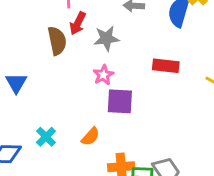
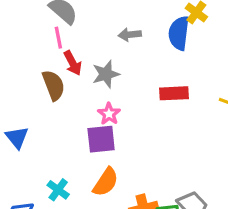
red arrow: (78, 23) -> (73, 63), turned -45
purple square: (120, 101) -> (101, 139), moved
orange semicircle: (90, 137) -> (106, 182), size x1.4

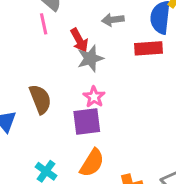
red arrow: (73, 63) -> (79, 40), moved
brown semicircle: (54, 85) -> (40, 99), moved
red rectangle: (174, 93) -> (149, 48), moved

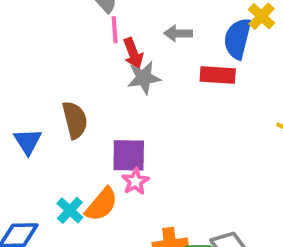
pink line: (44, 24) -> (115, 30), moved
pink star: (94, 97) -> (135, 181), moved
orange semicircle: (92, 163) -> (102, 204), moved

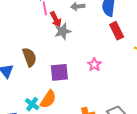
red rectangle: (218, 75) -> (117, 31), moved, turned 66
pink star: (135, 181) -> (94, 65), moved

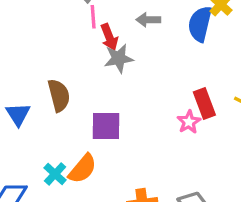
red rectangle: (117, 31) -> (204, 103), moved
pink star: (94, 65) -> (189, 122), moved

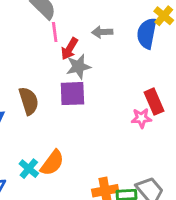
red arrow: (109, 37) -> (69, 49), turned 55
pink star: (189, 122) -> (141, 118), turned 30
purple square: (106, 126) -> (72, 94), moved

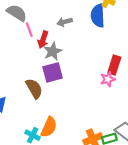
brown semicircle: (29, 101) -> (34, 89), moved
red rectangle: (154, 102) -> (114, 65), turned 54

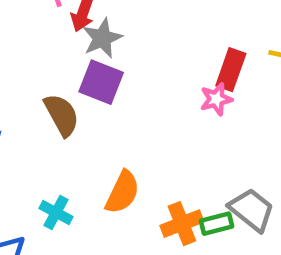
purple square: (53, 72) -> (101, 82), turned 35
orange semicircle: (49, 127) -> (122, 192), moved

